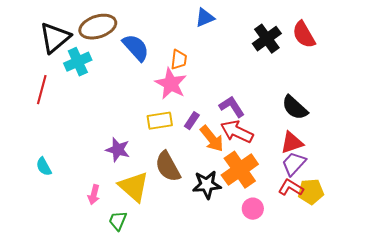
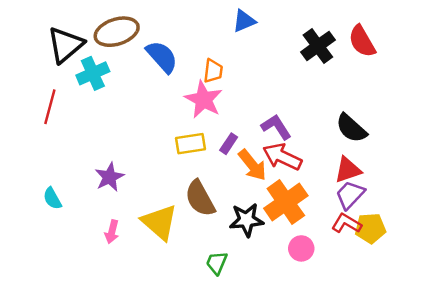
purple star: (118, 150) -> (109, 177), moved, turned 30
green trapezoid: (118, 221) -> (217, 263), moved

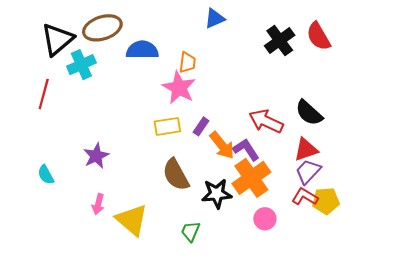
blue semicircle: (162, 57) -> (142, 50), turned -48
purple L-shape: (276, 127) -> (246, 150), moved
red arrow: (282, 157) -> (266, 121), moved
yellow triangle: (160, 222) -> (132, 220), moved

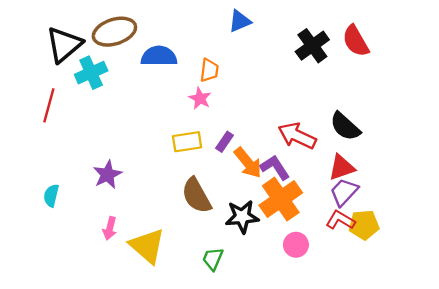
pink star: (179, 88) -> (200, 98), size x0.6
cyan semicircle: (46, 175) -> (51, 196), turned 42

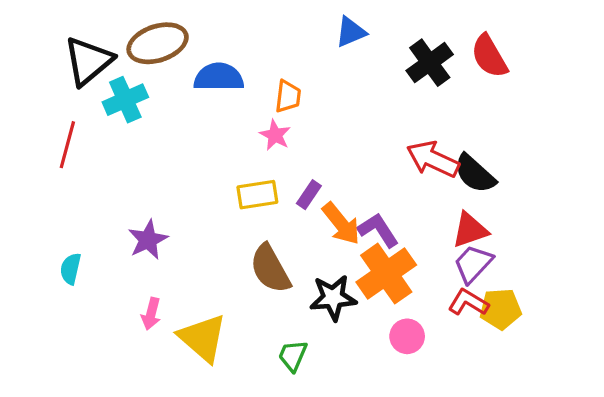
blue triangle: (240, 21) -> (351, 32), moved
red arrow: (297, 136) -> (433, 159), moved

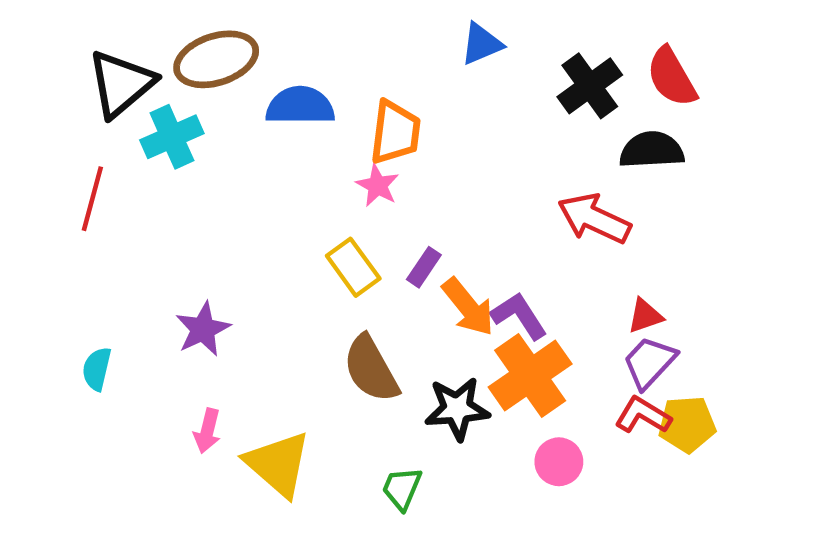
orange trapezoid: (288, 96) -> (395, 132), size x1.4
black semicircle: (475, 174) -> (652, 150), moved, turned 135
yellow rectangle: (257, 195) -> (353, 267), turned 63
red triangle: (470, 230) -> (645, 316), size x0.7

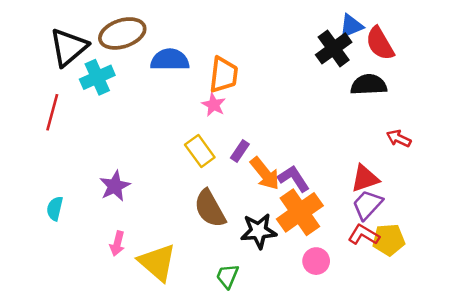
blue triangle: (481, 44) -> (351, 26), moved
red arrow: (594, 219) -> (399, 138), moved, size x0.6
red triangle: (645, 316) -> (365, 179), size x1.4

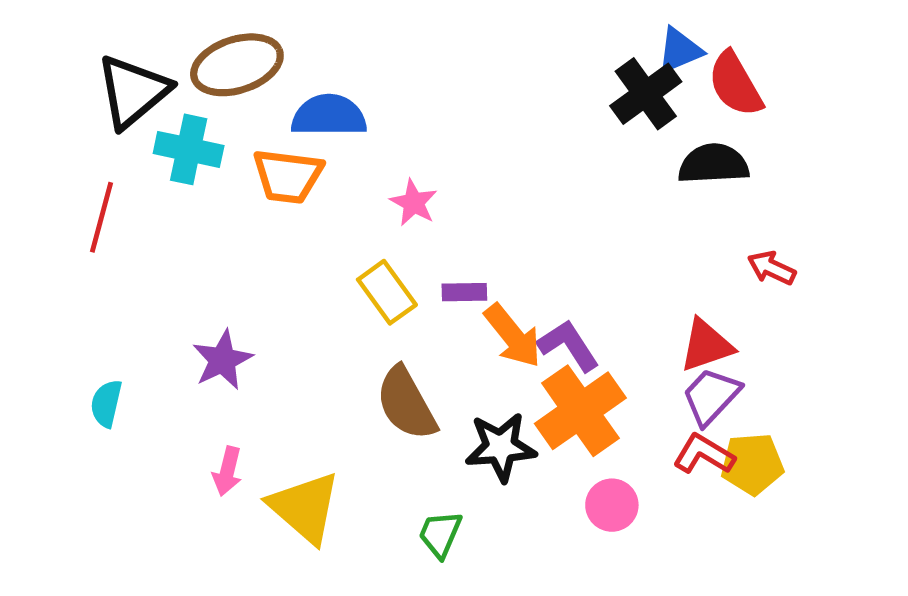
orange trapezoid: (224, 75) -> (288, 176), moved, turned 90
cyan cross: (97, 77) -> (189, 149), turned 36
purple rectangle: (240, 151) -> (464, 292), turned 55

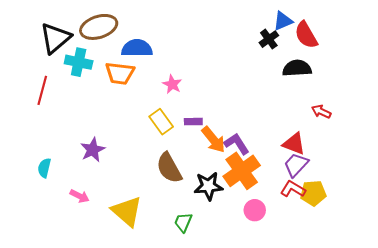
black cross: (646, 94) -> (269, 39), size x0.7
red triangle: (706, 345) -> (294, 144), turned 40
pink arrow: (227, 471) -> (80, 196), moved, turned -78

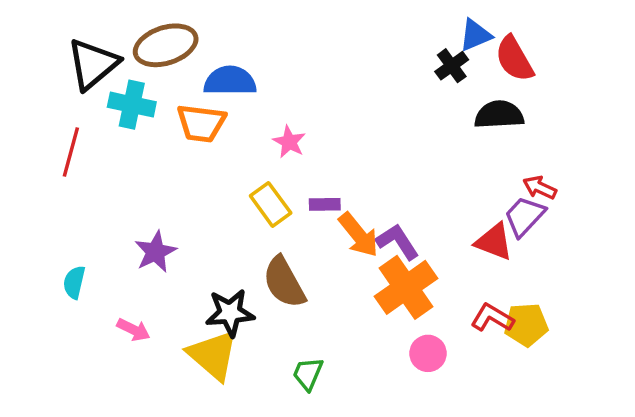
purple trapezoid: (296, 165) -> (524, 216), moved
black star: (208, 186) -> (230, 313), moved

